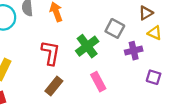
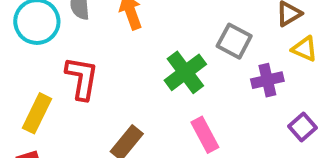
red L-shape: (51, 53) -> (82, 78), moved
purple square: (154, 77) -> (303, 127), turned 32

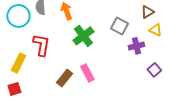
green cross: (185, 72) -> (83, 36), moved
pink rectangle: (205, 135) -> (87, 73), moved

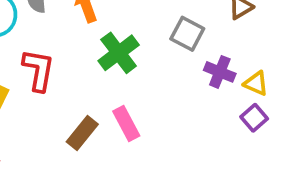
yellow triangle: (155, 30) -> (256, 83), moved
purple cross: (136, 46) -> (220, 72), turned 35

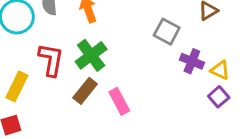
green cross: (119, 53) -> (91, 55), moved
brown rectangle: (82, 133) -> (85, 91), moved

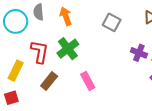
gray square: (167, 32) -> (112, 22), moved
brown rectangle: (85, 91) -> (49, 81), moved

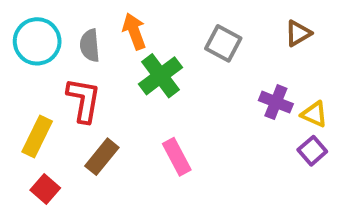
gray semicircle: (39, 12) -> (90, 45), moved
green cross: (68, 49) -> (161, 76), moved
red square: (11, 98) -> (45, 189), moved, turned -32

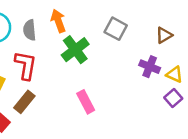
brown triangle: (298, 33) -> (164, 35), moved
brown rectangle: (102, 157) -> (24, 102), moved

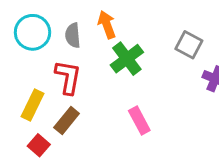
gray square: (116, 29) -> (189, 45), moved

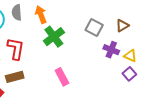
gray semicircle: (73, 35) -> (17, 12), moved
brown rectangle: (67, 121) -> (15, 77), turned 36

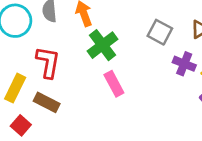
brown rectangle: (15, 77) -> (47, 102), turned 42
pink rectangle: (62, 77) -> (114, 84), moved

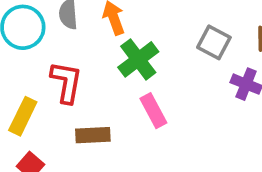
brown rectangle: (47, 102) -> (93, 135), moved, turned -30

